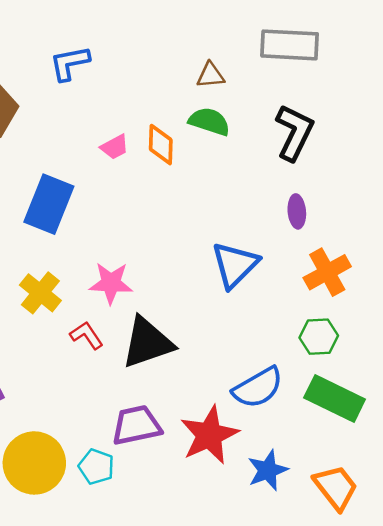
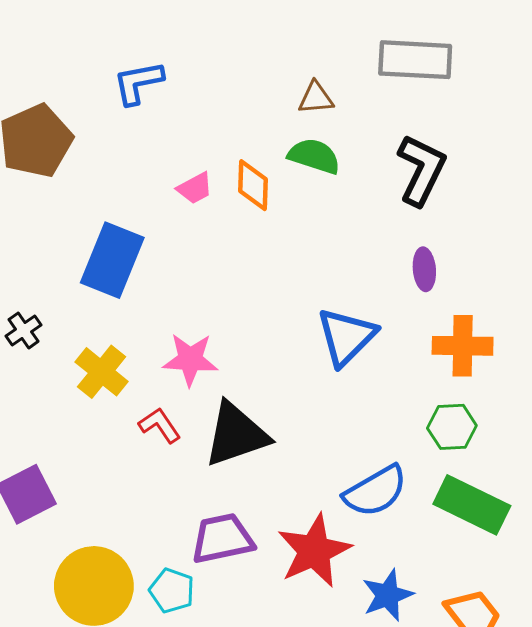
orange cross: (327, 272) -> (463, 346), turned 30

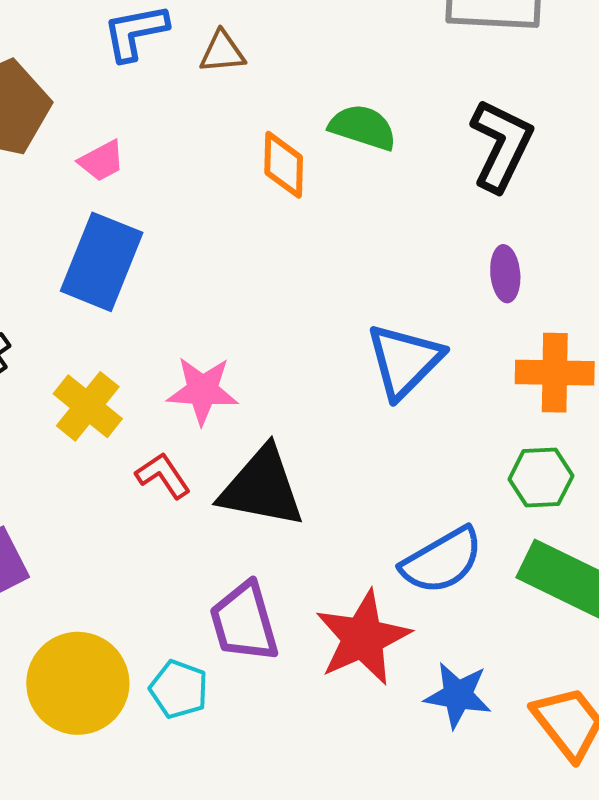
brown triangle: (316, 98) -> (222, 52), moved
pink trapezoid: (195, 188) -> (102, 161), moved
black triangle: (236, 435) -> (262, 487), turned 30
purple trapezoid: (222, 539) -> (244, 622), turned -94
blue star: (388, 595) -> (458, 695), turned 30

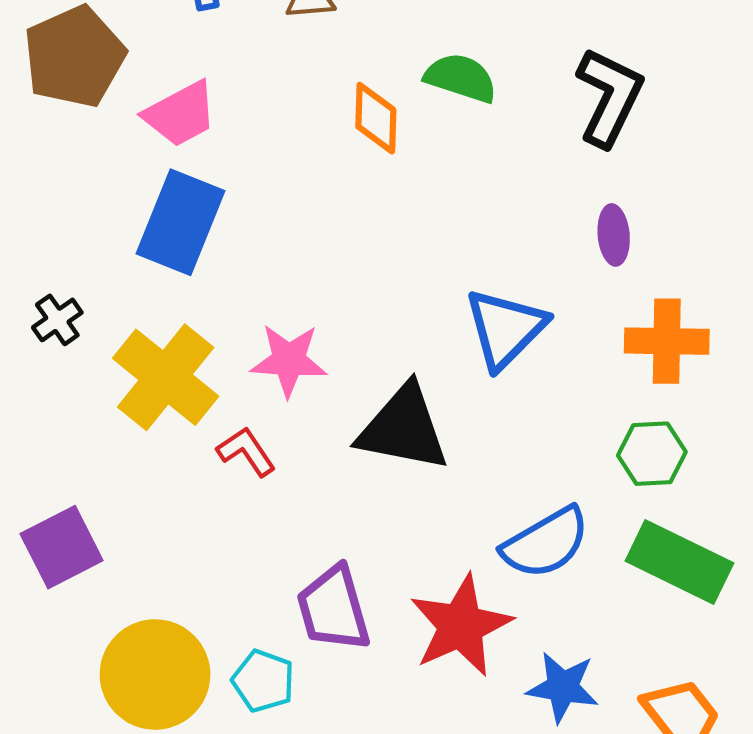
pink trapezoid: (102, 161) -> (180, 114), size x1.5
yellow cross: (88, 406) -> (166, 377), size x1.4
black triangle: (262, 487) -> (403, 428), moved

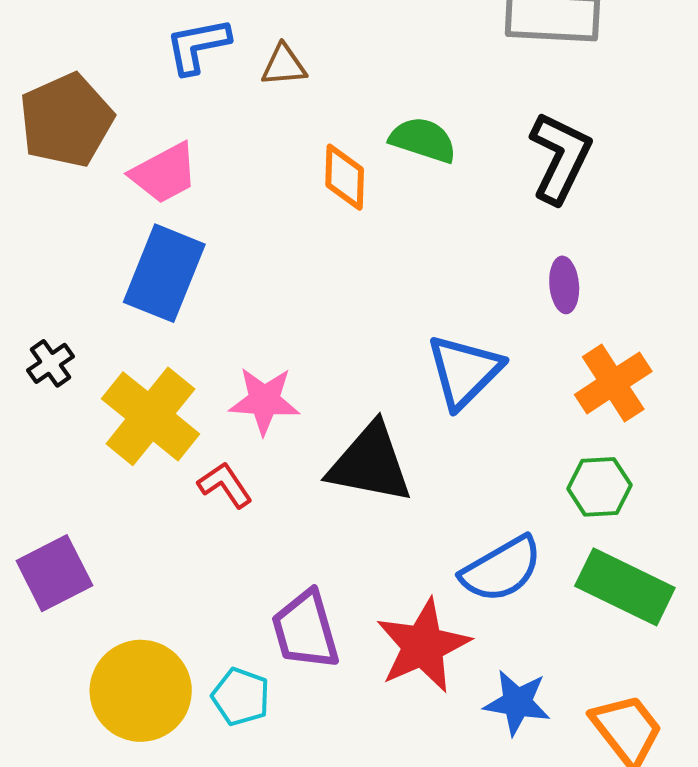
orange cross: (667, 341) -> (613, 383), turned -34

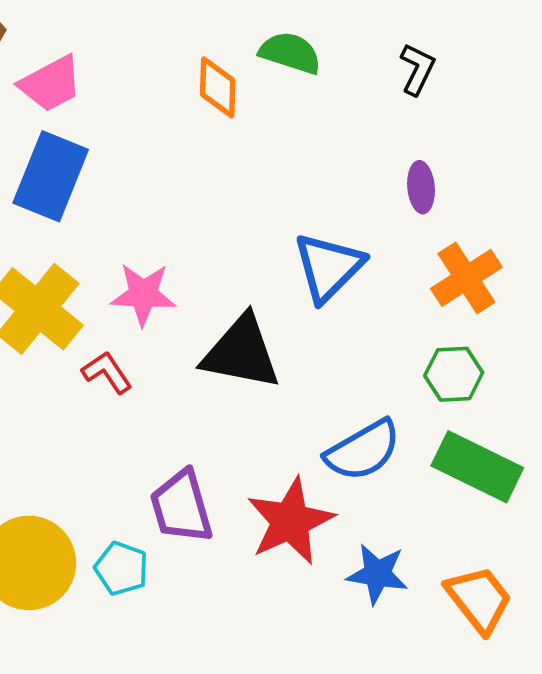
black L-shape: (560, 158) -> (417, 69), size x0.6

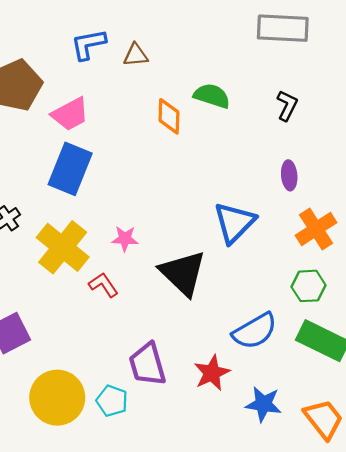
pink star: (143, 294) -> (125, 239), size x0.7
black triangle: (241, 352) -> (183, 273), turned 33
red star: (290, 521) -> (212, 373), size x0.7

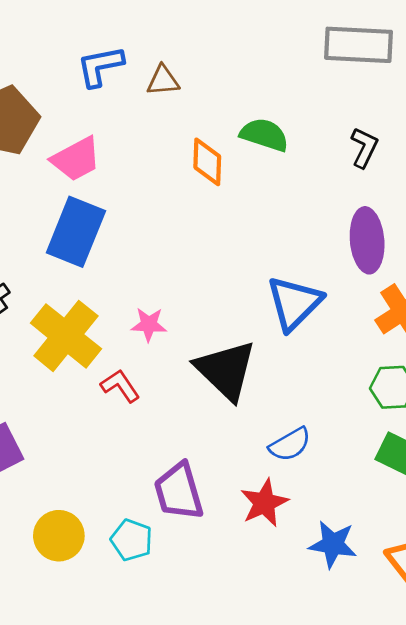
purple ellipse: (289, 175) -> (367, 240), size x1.6
blue semicircle: (255, 331) -> (290, 444), moved, size x0.7
yellow circle: (57, 398) -> (59, 536), size x0.7

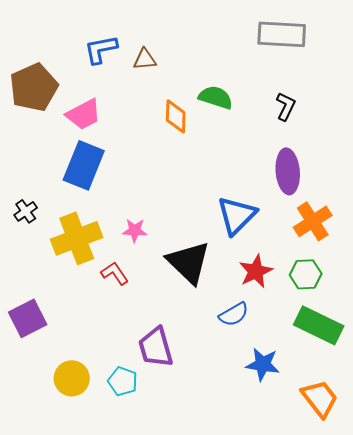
yellow cross: (66, 336) -> (77, 238), turned 30
red star: (264, 503) -> (256, 271), moved
blue star: (333, 544) -> (263, 364), moved

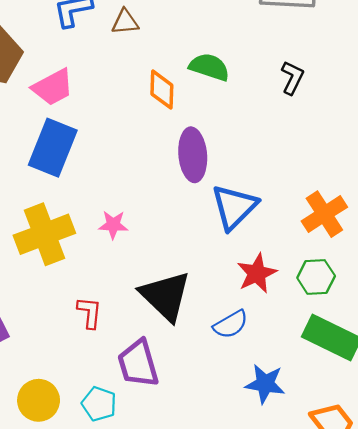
purple ellipse: (288, 171) -> (193, 155), moved
black triangle: (189, 262) -> (165, 296), moved
red L-shape: (115, 273) -> (90, 313), moved, turned 40

